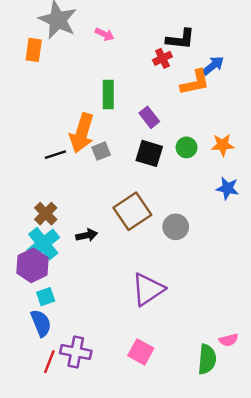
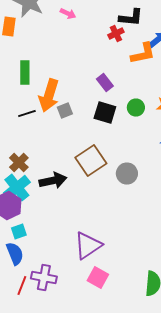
green rectangle: (108, 94) -> (25, 73), moved
black arrow: (87, 235) -> (53, 181), size x1.5
purple triangle: (148, 289) -> (88, 246), moved

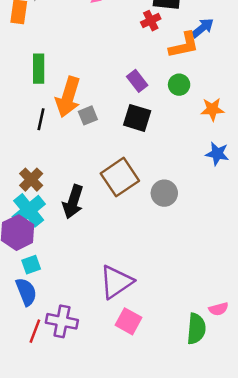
green circle: (136, 108) -> (179, 85), moved
black line: (27, 114) -> (41, 119), turned -60
black arrow: (53, 181) -> (73, 202), turned 120

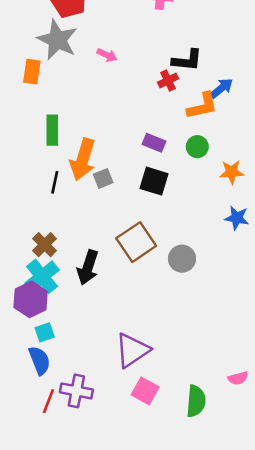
purple rectangle: (137, 81) -> (154, 143), turned -30
green semicircle: (196, 329) -> (196, 401), moved

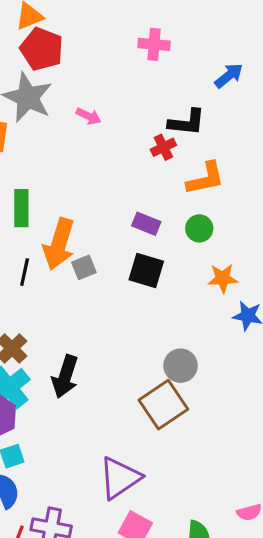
blue arrow: (221, 88) -> (229, 76), moved
orange star: (232, 172) -> (223, 278), moved
brown square: (136, 242) -> (163, 405), moved

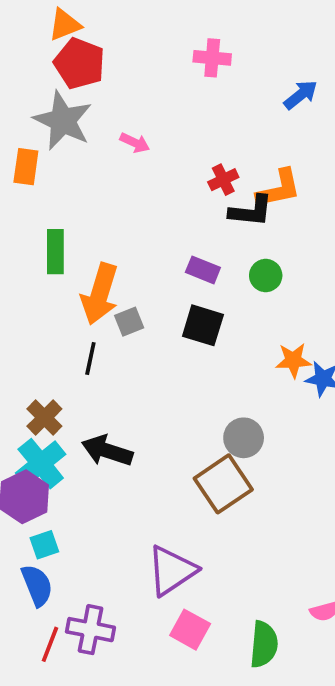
black L-shape: (187, 122) -> (251, 211), moved
orange L-shape: (206, 178) -> (279, 189), moved
black line: (25, 272) -> (90, 358), moved
orange star: (223, 278) -> (293, 360), moved
black arrow: (65, 377) -> (107, 451), turned 90

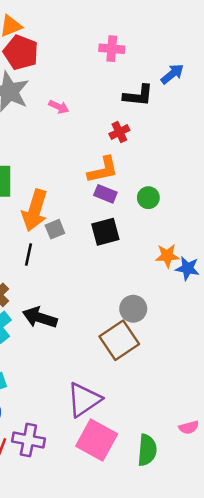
orange L-shape: (279, 189) -> (103, 170), moved
black L-shape: (251, 211) -> (138, 95), moved
black square: (203, 325) -> (105, 232), turned -32
pink square: (190, 630) -> (97, 440), size x1.5

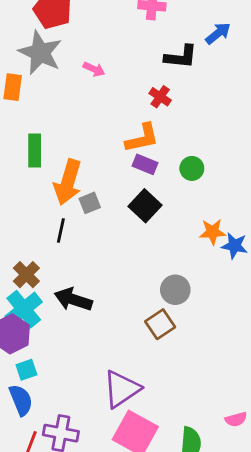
red cross: (119, 132) -> (160, 97), turned -30
black square: (105, 232) -> (145, 206), turned -32
brown square: (119, 340) -> (160, 324), size x0.7

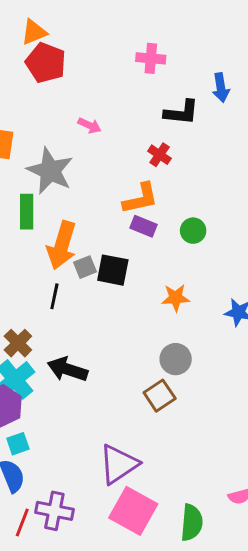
blue arrow: (218, 33) -> (221, 88), turned 120
gray star: (40, 53) -> (50, 171), moved
black square: (145, 206) -> (113, 270), moved, turned -32
orange star: (213, 232) -> (176, 298), moved

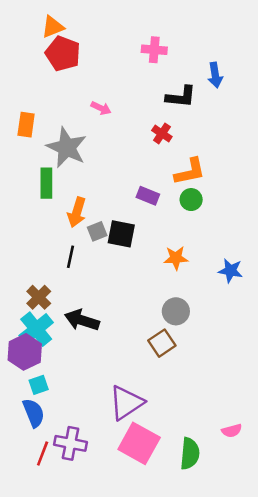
orange L-shape: (141, 199) -> (190, 172), moved
orange arrow: (62, 245) -> (77, 212), size x0.7

